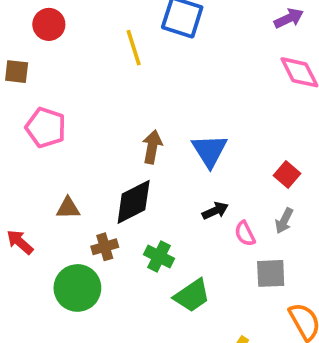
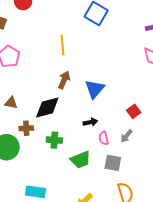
yellow line: (134, 48) -> (62, 45), moved
green cross: (159, 256) -> (54, 140), turned -35
green trapezoid: (192, 296) -> (80, 160), moved

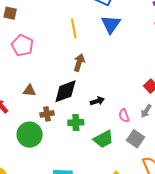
blue triangle: (95, 89) -> (111, 24), moved
black arrow: (90, 122) -> (97, 101), moved
gray square: (113, 163) -> (135, 139), turned 30

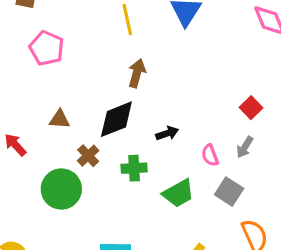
brown cross: (47, 114) -> (88, 156), turned -32

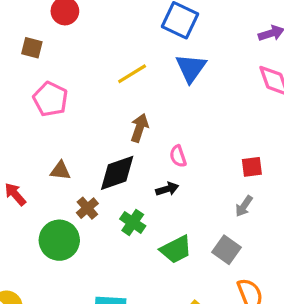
yellow line: (127, 19) -> (132, 74), turned 68
red square: (251, 108) -> (252, 167), turned 35
pink semicircle: (210, 155) -> (178, 156), moved
green cross: (134, 168) -> (133, 222), turned 35

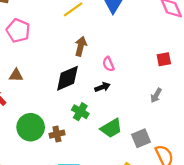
red square: (252, 167) -> (164, 59), moved
brown triangle: (60, 171) -> (16, 75), moved
brown cross: (87, 208) -> (57, 134), moved, turned 32
gray square: (227, 250) -> (141, 138), moved, turned 36

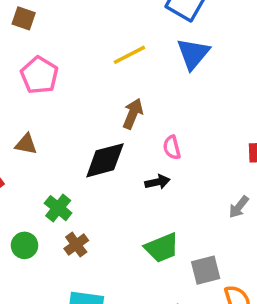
green cross: (80, 112) -> (58, 208), moved
green circle: (31, 127) -> (24, 245), moved, size x0.6
brown cross: (57, 134) -> (76, 245), turned -32

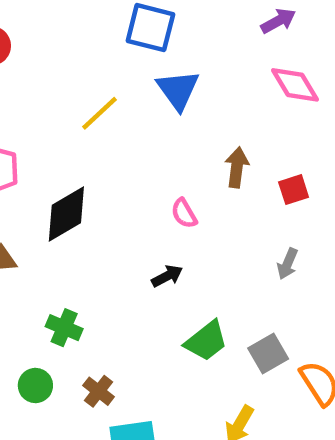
brown arrow: (133, 114) -> (237, 167), moved
black diamond: (105, 160) -> (66, 214), moved
black arrow: (157, 182) -> (167, 276), moved
brown cross: (76, 245) -> (99, 391), moved

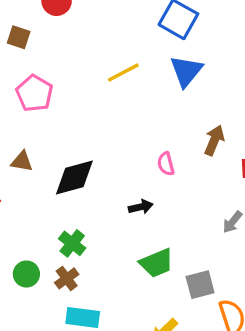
black diamond: (66, 214) -> (74, 177), moved
green cross: (64, 328) -> (72, 243), moved
green circle: (35, 386) -> (26, 274), moved

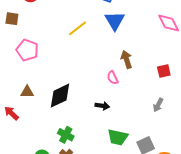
brown arrow: (214, 140) -> (126, 59), moved, turned -30
black arrow: (141, 207) -> (102, 106), turned 32
green trapezoid: (157, 263) -> (118, 137), turned 45

